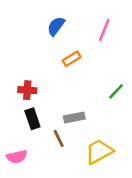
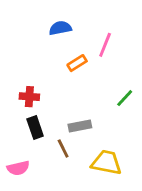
blue semicircle: (56, 26) -> (60, 28), turned 42
pink line: (104, 30) -> (105, 45), moved
yellow trapezoid: (99, 151) -> (106, 163), turned 40

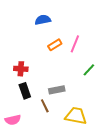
pink line: (105, 45) -> (75, 44), moved

